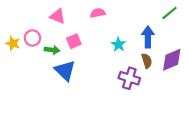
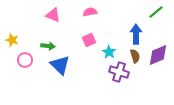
pink circle: (32, 38) -> (25, 60), moved
pink square: (74, 41) -> (89, 40), moved
cyan star: (118, 44) -> (109, 52), moved

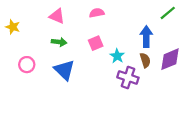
yellow star: (12, 40) -> (13, 27), moved
green arrow: (48, 46) -> (59, 42), moved

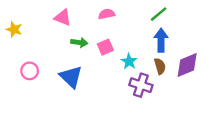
green line: (168, 13) -> (159, 14), moved
green arrow: (59, 42) -> (79, 42), moved

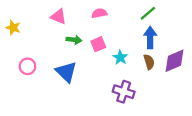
purple cross: (141, 85) -> (124, 92), moved

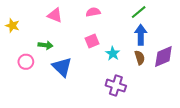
green arrow: (74, 40) -> (46, 45), moved

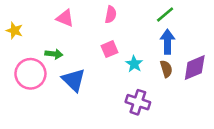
pink semicircle: (93, 12) -> (111, 14), turned 112
pink circle: (26, 62) -> (30, 74), size x1.6

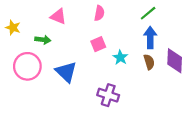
green arrow: (54, 54) -> (43, 40), moved
purple diamond: (195, 68) -> (175, 61), turned -65
purple cross: (138, 102) -> (108, 95), moved

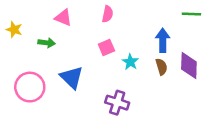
green line: (148, 13) -> (191, 14), moved, turned 42
pink circle: (27, 66) -> (30, 87), moved

